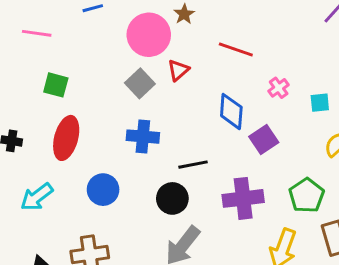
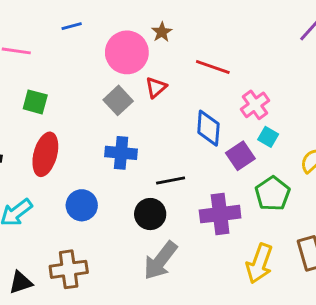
pink cross: (279, 88) -> (255, 105), size x1.4
cyan square: (320, 103) -> (268, 137), moved, turned 36
green pentagon: (307, 195) -> (272, 194), moved

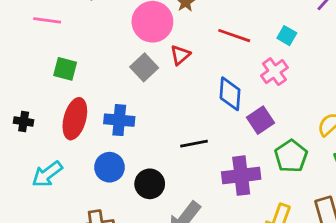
cyan square: (268, 137) -> (287, 36), moved
blue cross: (121, 153) -> (119, 120), moved
black circle: (150, 214) -> (150, 184), moved

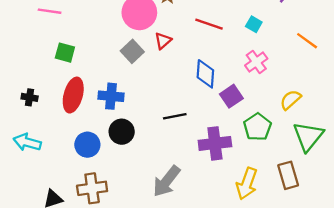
pink cross: (274, 72) -> (256, 62), moved
blue circle: (109, 167) -> (87, 145), moved
cyan arrow: (47, 174) -> (27, 142), moved, turned 52
black circle: (150, 184) -> (122, 132), moved

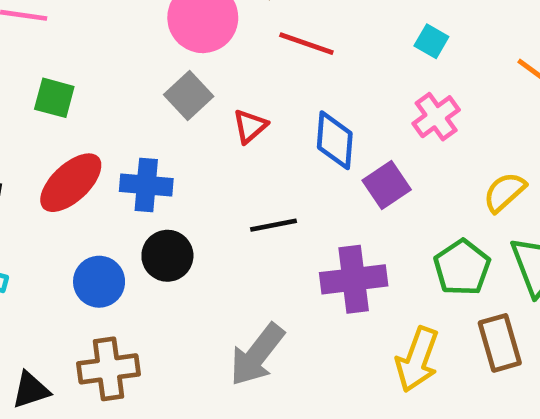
red line: (209, 24) -> (306, 44), moved
red triangle: (163, 41) -> (250, 126), moved
red ellipse: (73, 95) -> (71, 183), turned 32
green pentagon: (257, 127) -> (462, 268), moved

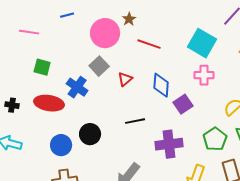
cyan square: (431, 41) -> (202, 43), size x2.0
pink cross: (436, 117) -> (204, 75), turned 36
red ellipse: (71, 183) -> (49, 103), turned 52
blue cross: (146, 185) -> (77, 87), moved, turned 30

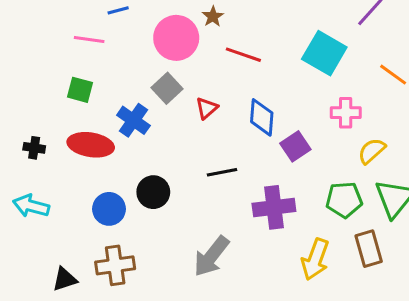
pink line: (29, 32) -> (89, 39), moved
pink cross: (204, 75) -> (346, 113), moved
green pentagon: (215, 139) -> (344, 200), turned 30

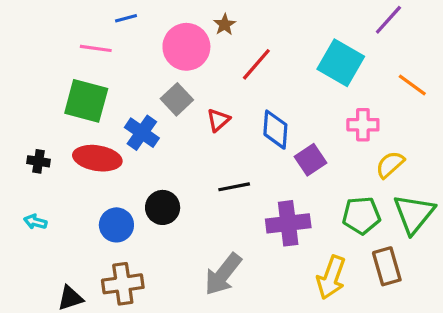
red line: (243, 55) -> (256, 64), turned -68
green square: (80, 90) -> (86, 101), size x1.6
cyan arrow: (31, 206) -> (35, 222), size x0.6

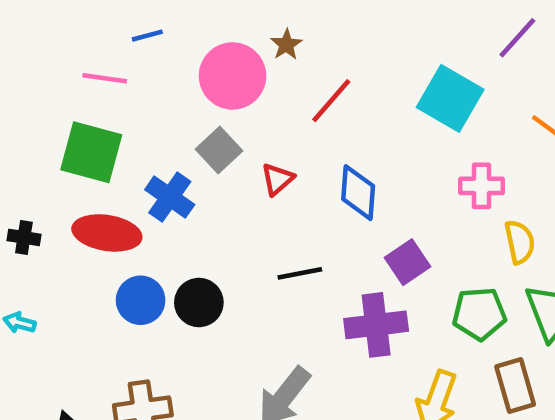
purple square: (310, 160) -> (407, 262), moved
yellow semicircle: (390, 165) -> (520, 242), turned 120
blue circle: (116, 225) -> (141, 300), moved

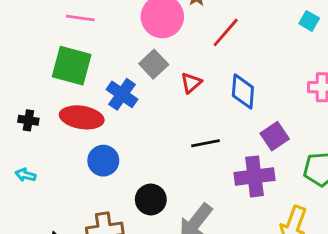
cyan square: (450, 98) -> (309, 21), moved, size x0.5
black circle: (199, 303) -> (151, 199), moved

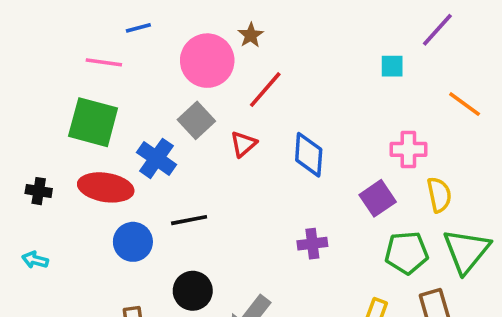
cyan square: (309, 21) -> (392, 66), turned -30
red line: (226, 32) -> (265, 90), moved
purple square: (275, 136) -> (378, 198), moved
black line: (206, 143) -> (189, 220), moved
purple cross: (254, 176) -> (312, 244), moved, size x0.6

